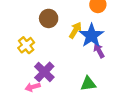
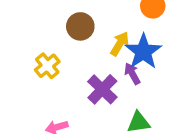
purple arrow: (99, 51) -> (132, 74), moved
purple cross: (44, 72) -> (102, 89), moved

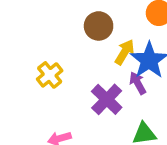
brown circle: (80, 26) -> (99, 26), moved

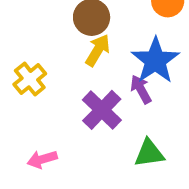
yellow arrow: (125, 52) -> (98, 50), moved

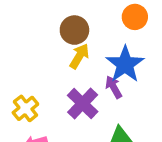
yellow cross: (30, 79) -> (25, 108), moved

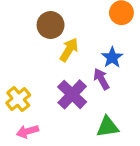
brown circle: (74, 30) -> (51, 25), moved
blue star: (125, 64) -> (112, 57), size x0.6

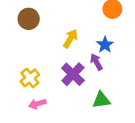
brown circle: (51, 25) -> (29, 19), moved

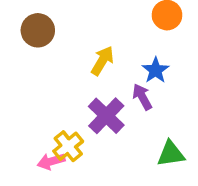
yellow cross: (30, 78) -> (68, 146), moved
green triangle: (101, 100) -> (171, 154), moved

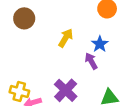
purple cross: (106, 116) -> (66, 90), moved
yellow cross: (68, 146) -> (19, 92), moved, turned -36

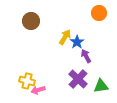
blue star: (100, 44) -> (77, 42), moved
purple cross: (66, 90) -> (78, 79), moved

